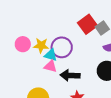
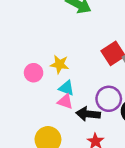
yellow star: (41, 45) -> (59, 64), moved
purple circle: (62, 47) -> (109, 99), moved

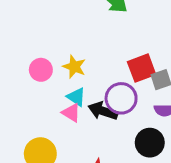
purple circle: (109, 99) -> (121, 98), moved
black arrow: (88, 114) -> (103, 111), moved

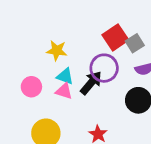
pink circle: (41, 70) -> (31, 87), moved
black arrow: (103, 111) -> (91, 83), turned 125

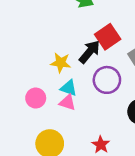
red square: (115, 37) -> (108, 37), moved
black arrow: (91, 83) -> (90, 52), moved

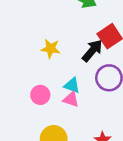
yellow star: (61, 63) -> (51, 49), moved

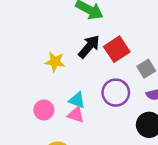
black arrow: (92, 51) -> (89, 47), moved

